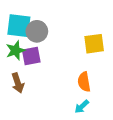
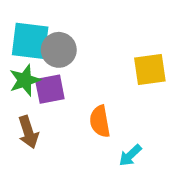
orange semicircle: (84, 82) -> (100, 121), moved
cyan arrow: (82, 107) -> (130, 155), moved

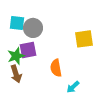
cyan square: (30, 41) -> (17, 23), size x0.7
green star: (25, 80) -> (16, 56), moved

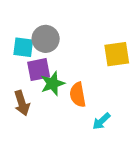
cyan square: (17, 23) -> (23, 47), moved
green star: (16, 56) -> (53, 84), moved

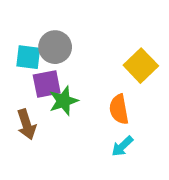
yellow square: (117, 54) -> (141, 66), turned -36
orange semicircle: (78, 95) -> (119, 109), moved

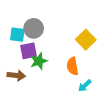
brown arrow: (27, 124) -> (16, 75), turned -66
cyan arrow: (122, 146) -> (85, 86), moved

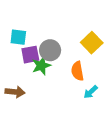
gray circle: (34, 28) -> (50, 50), moved
brown arrow: (16, 75) -> (15, 92), moved

